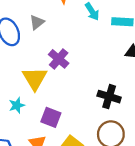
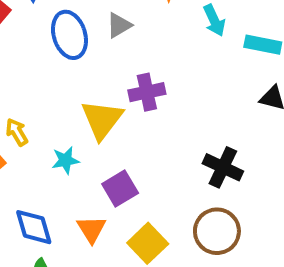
purple cross: (59, 59) -> (147, 92), turned 30
purple square: (51, 117) -> (120, 188), turned 30

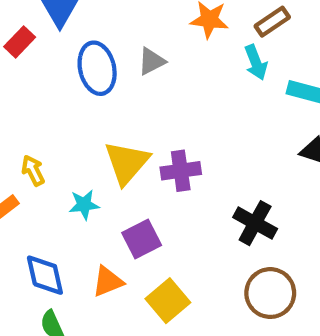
purple cross: (147, 92) -> (181, 171), moved
orange triangle: (91, 229) -> (108, 281), turned 36
brown circle: (217, 231) -> (270, 293), moved

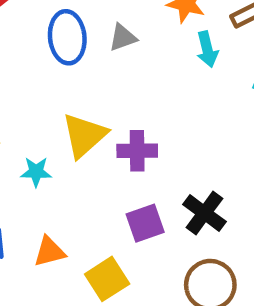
cyan arrow: (256, 62) -> (207, 49), moved
purple square: (142, 239) -> (145, 223), moved

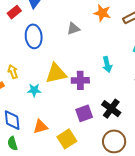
blue ellipse: (67, 37) -> (34, 36), moved
cyan arrow: (207, 49) -> (107, 64), moved
yellow triangle: (84, 135) -> (56, 73), turned 30

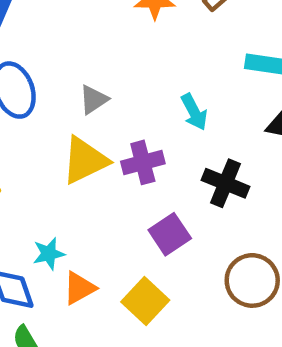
gray triangle: (73, 29) -> (94, 100), moved
cyan star: (34, 90) -> (49, 254), moved
black cross: (111, 109) -> (226, 183), moved

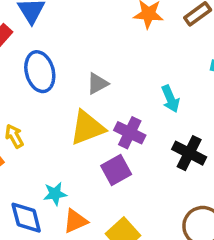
purple cross: (143, 162) -> (130, 133), turned 36
purple square: (170, 234) -> (116, 170), moved

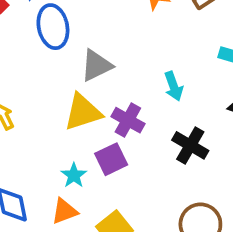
blue ellipse: (40, 72) -> (53, 27), moved
gray triangle: (97, 84) -> (96, 65), size x1.4
cyan star: (55, 194) -> (74, 175), moved, turned -30

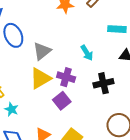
black cross: (190, 145) -> (103, 83), turned -30
cyan star: (74, 175) -> (11, 109), moved

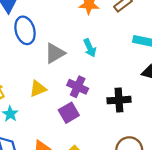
cyan arrow: (87, 53) -> (90, 48), moved
yellow triangle: (40, 78) -> (38, 89), moved, size x0.7

